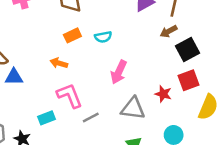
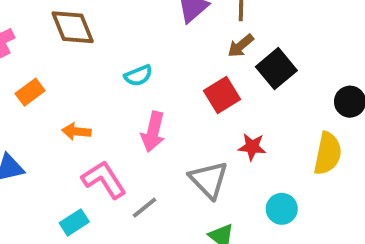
orange rectangle: (72, 35) -> (30, 92), moved
pink arrow: (119, 72) -> (153, 132), moved
red square: (188, 80) -> (222, 95), moved
gray triangle: (133, 108) -> (209, 180), turned 50

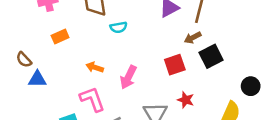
cyan semicircle: (138, 76) -> (118, 27), moved
orange arrow: (76, 131) -> (95, 67), moved

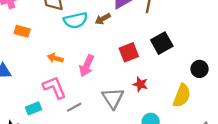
cyan semicircle: (118, 27) -> (76, 20), size x1.5
orange rectangle: (60, 37) -> (22, 31), turned 42
brown arrow: (193, 38) -> (103, 19), moved

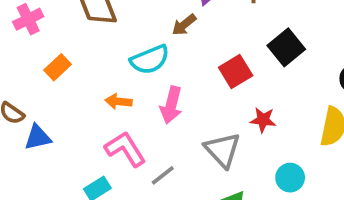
cyan semicircle: (76, 20) -> (150, 60), moved
orange rectangle: (22, 31) -> (58, 67), turned -49

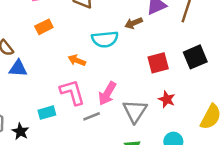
pink arrow: (171, 105) -> (107, 93), moved

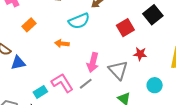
pink L-shape: (72, 92) -> (62, 83), moved
cyan rectangle: (47, 113) -> (40, 92), moved

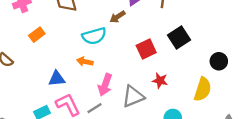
orange arrow: (62, 44) -> (85, 62), moved
blue triangle: (18, 63) -> (57, 79), moved
gray triangle: (118, 70) -> (133, 96), turned 45

